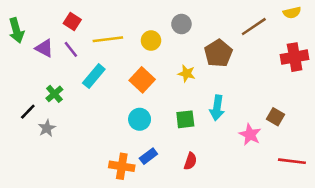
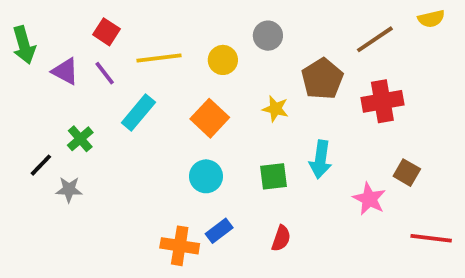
red cross: (295, 57) -> (382, 101), moved
gray star: (47, 128) -> (69, 189), turned 30

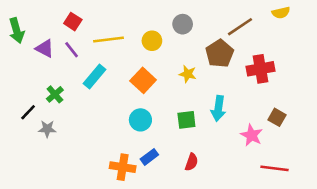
yellow semicircle: (431, 19) -> (281, 13), moved
brown line: (375, 39) -> (240, 27), moved
red line: (431, 238) -> (275, 168), moved

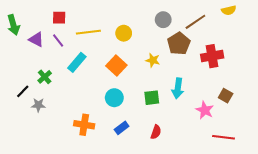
red square: (73, 22) -> (59, 18), turned -32
gray circle: (183, 24) -> (163, 20), moved
orange cross: (123, 167) -> (84, 125), moved

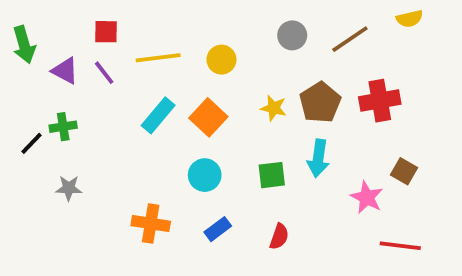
brown pentagon: (179, 44) -> (320, 102), moved
cyan rectangle: (77, 62) -> (158, 115), moved
green cross: (45, 77) -> (63, 127), moved, turned 32
black line: (23, 91) -> (31, 143), moved

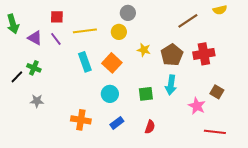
gray circle: (292, 35) -> (128, 13), moved
yellow star: (274, 108) -> (144, 50), moved
cyan rectangle: (158, 115) -> (85, 62), turned -60
green cross: (63, 127) -> (34, 68), turned 32

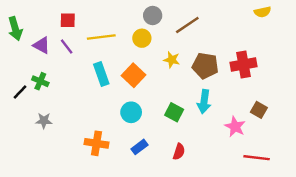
brown line: (188, 21) -> (187, 25), moved
brown pentagon: (172, 55) -> (205, 66), turned -30
green square: (146, 94) -> (174, 112), turned 35

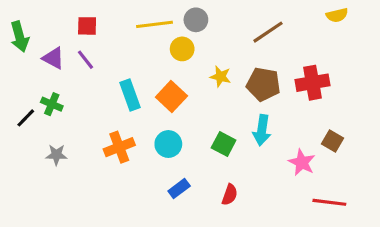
brown line: (187, 25) -> (268, 32), moved
yellow line: (101, 37) -> (155, 24), moved
orange cross: (96, 143) -> (119, 147), moved, turned -30

